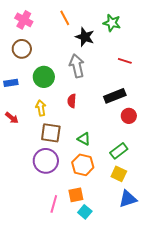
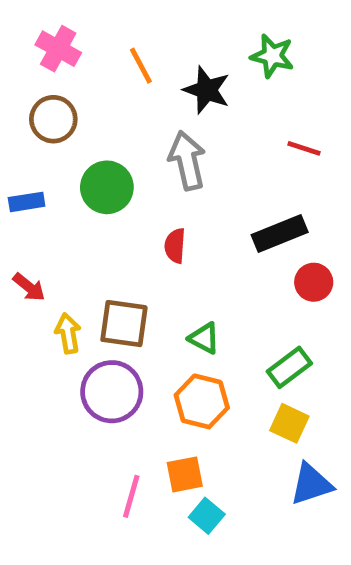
orange line: (65, 18) -> (141, 66), moved
yellow arrow: (41, 108) -> (68, 333), moved

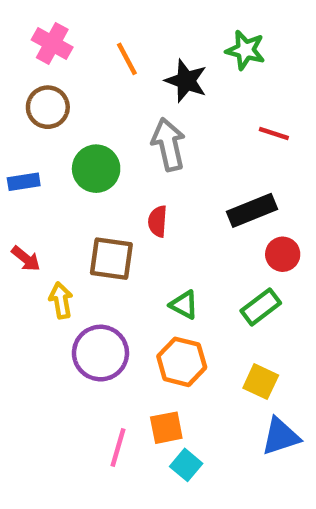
brown square: (124, 324) -> (111, 259), moved
green rectangle: (289, 367) -> (261, 307), moved

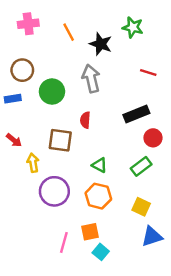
pink cross: (52, 43) -> (28, 24), turned -36
brown circle: (48, 107) -> (22, 70), moved

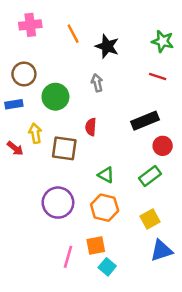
green star: (133, 27) -> (163, 41), moved
gray arrow: (91, 78) -> (97, 83), size x0.6
yellow arrow: (33, 163) -> (35, 133), moved
yellow square: (141, 207) -> (150, 219), turned 36

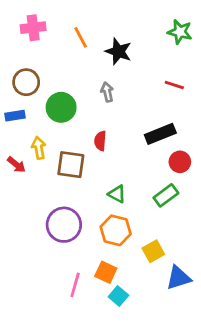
green star: (163, 41) -> (180, 32), moved
yellow square: (150, 219) -> (153, 251), moved
orange square: (96, 245) -> (106, 272), turned 36

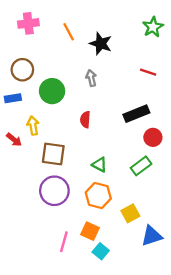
green star: (180, 32) -> (153, 27), turned 30
brown square: (71, 165) -> (53, 154), moved

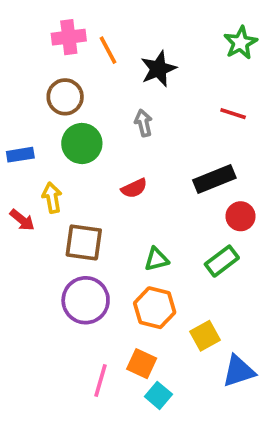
pink cross: (28, 23) -> (69, 37), moved
black star: (101, 44) -> (158, 69), turned 30
brown circle: (22, 70) -> (65, 97), moved
red semicircle: (85, 120) -> (134, 188), turned -119
green triangle: (100, 165) -> (157, 259), turned -42

